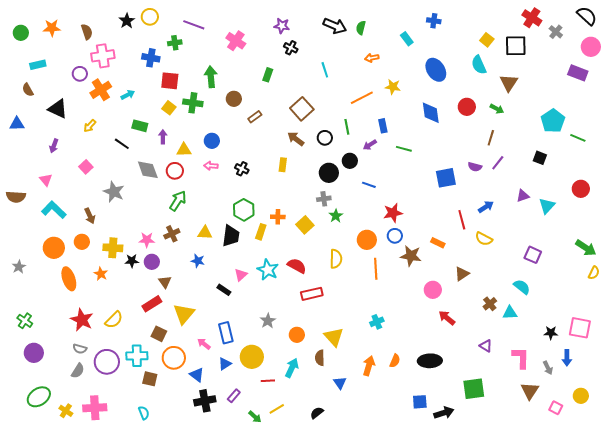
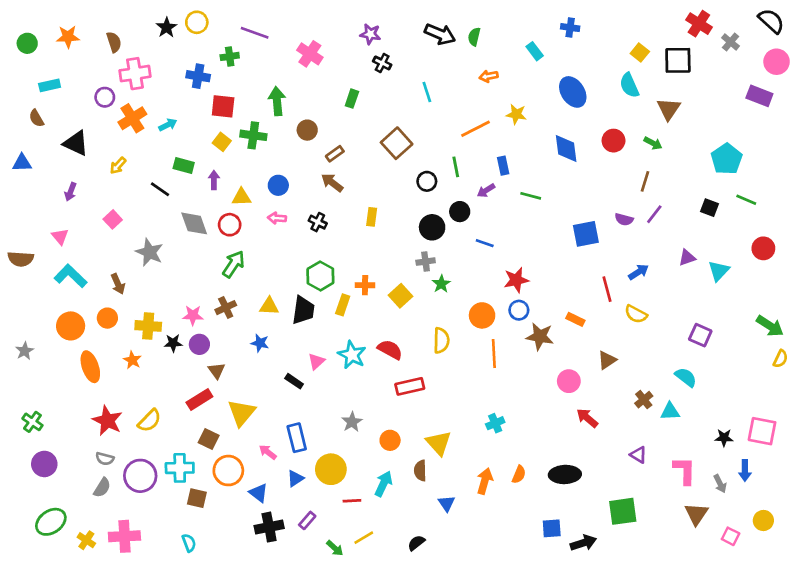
green line: (578, 138) -> (746, 200), moved
brown arrow: (296, 139) -> (332, 183), moved

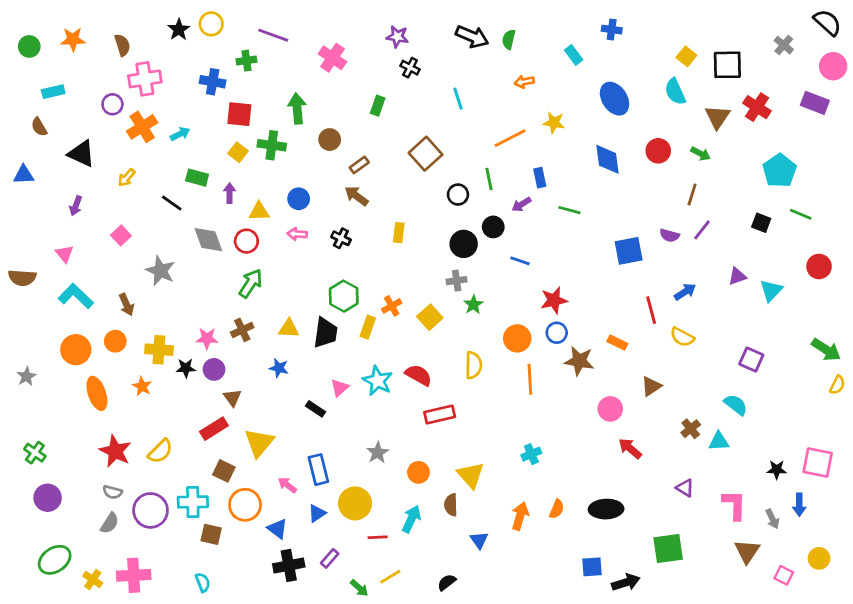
red cross: (699, 24) -> (757, 107), moved
orange cross: (365, 285) -> (392, 306), turned -30

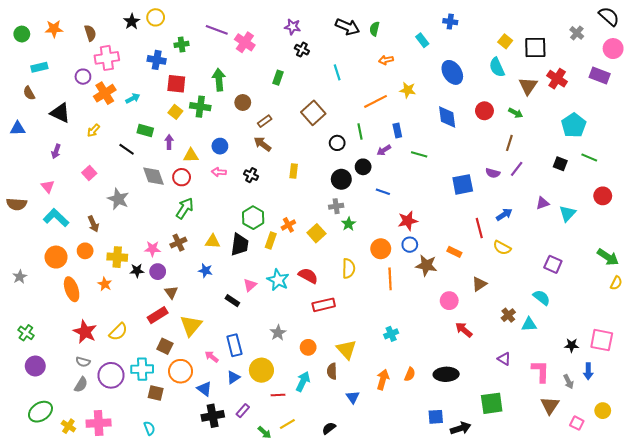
purple line: (273, 35) -> (217, 30), moved

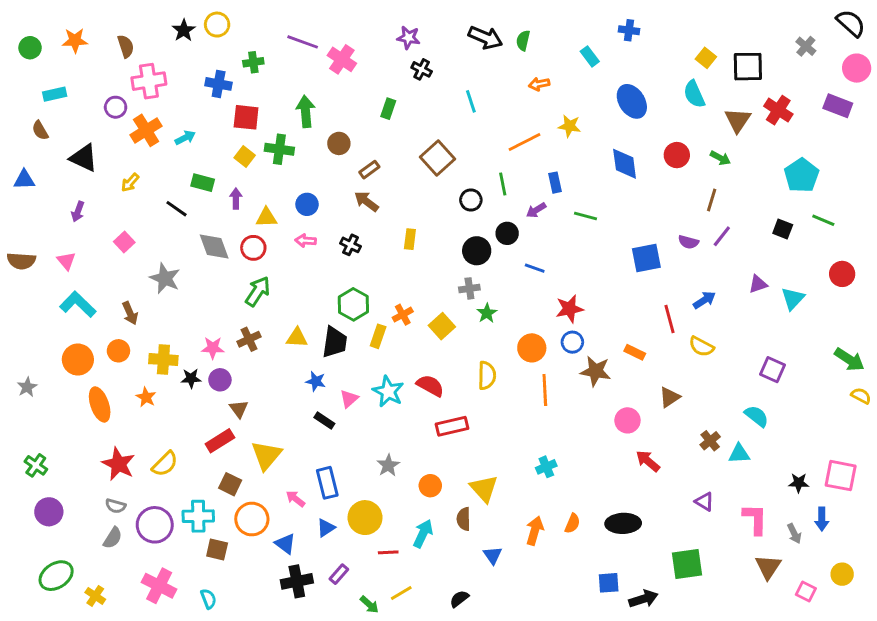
brown semicircle: (17, 204) -> (21, 261), moved
blue star: (205, 271) -> (316, 381), moved
yellow semicircle: (616, 283) -> (861, 396), turned -88
pink cross: (99, 423) -> (159, 586), moved, turned 30

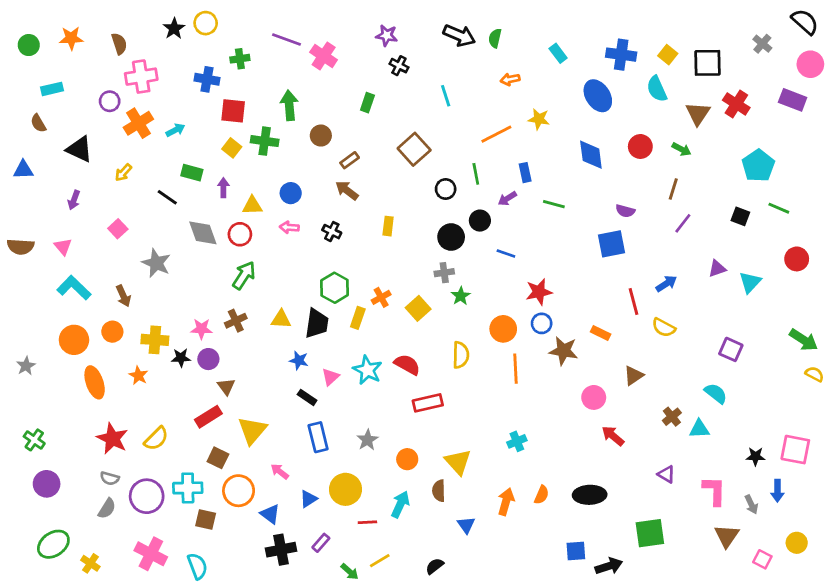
blue cross: (629, 30) -> (621, 55), moved, size x1.5
purple semicircle: (688, 242) -> (625, 211), moved
blue rectangle: (327, 483) -> (318, 437), moved
cyan semicircle: (208, 599) -> (197, 566), size x1.4

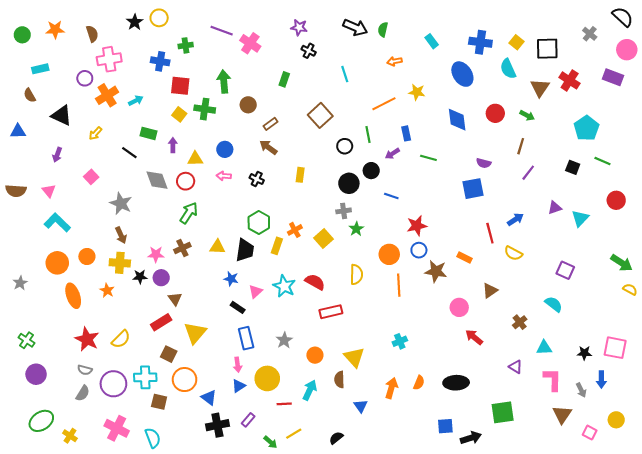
brown arrow: (123, 296) -> (121, 235), moved
cyan triangle: (699, 429) -> (544, 348), moved
pink arrow: (280, 471) -> (238, 365), moved, turned -136

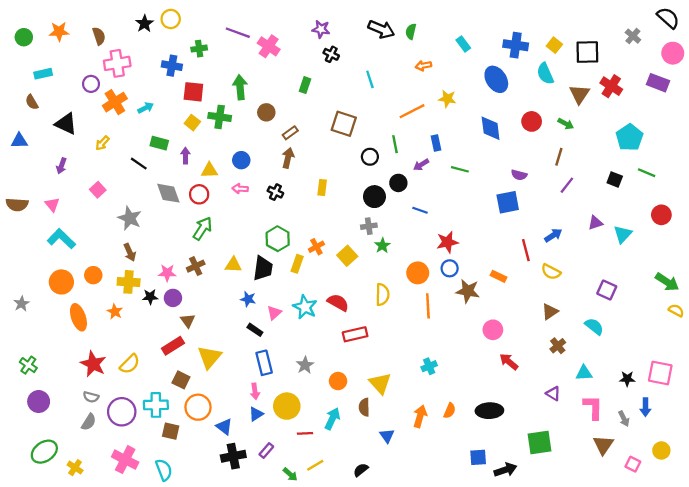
brown square: (320, 115) -> (344, 124), turned -30
brown arrow: (268, 147) -> (288, 158), turned 66
brown triangle: (490, 290) -> (550, 312), moved

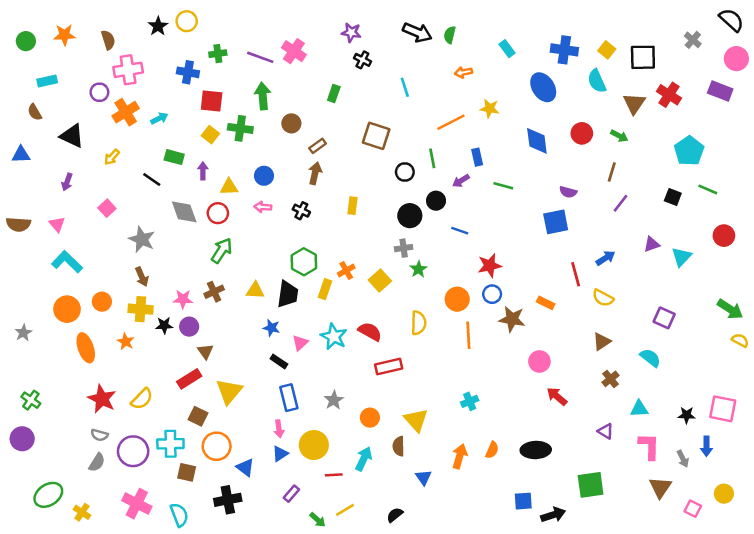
purple line: (238, 33) -> (260, 57), moved
purple circle: (39, 402) -> (22, 439), moved
black cross: (233, 456) -> (228, 500), moved

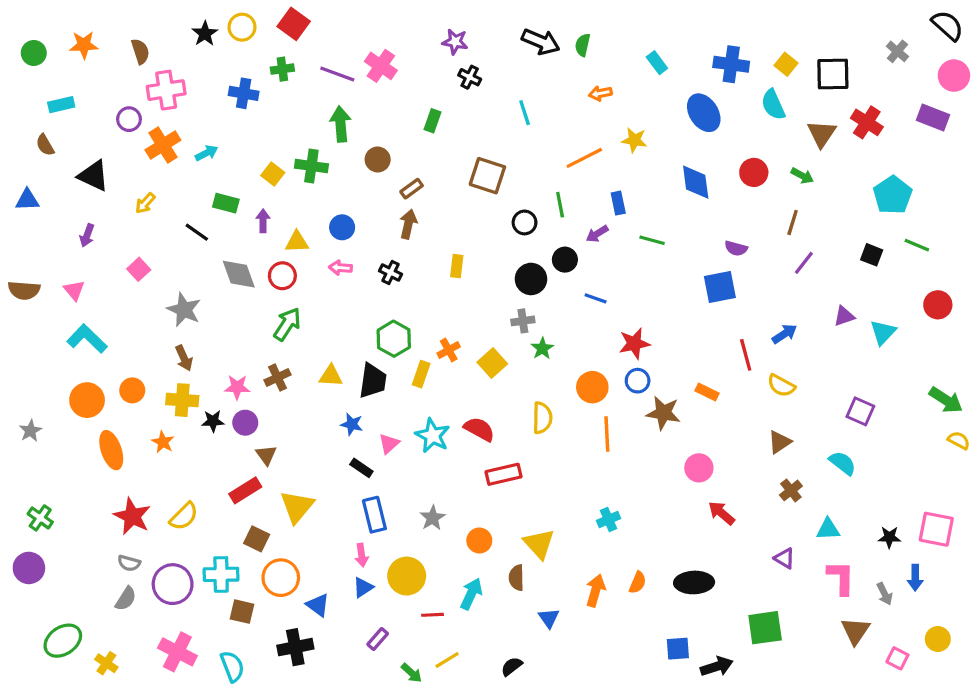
red square: (212, 101) -> (294, 24), moved, turned 30

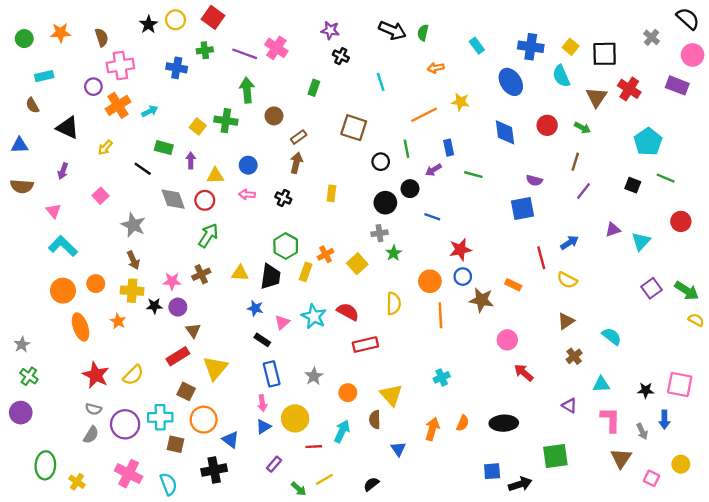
brown semicircle: (24, 290) -> (22, 186), moved
purple square: (860, 411) -> (652, 288), moved, turned 30
gray star: (31, 431) -> (22, 345), moved
green ellipse: (63, 641) -> (45, 465), turned -52

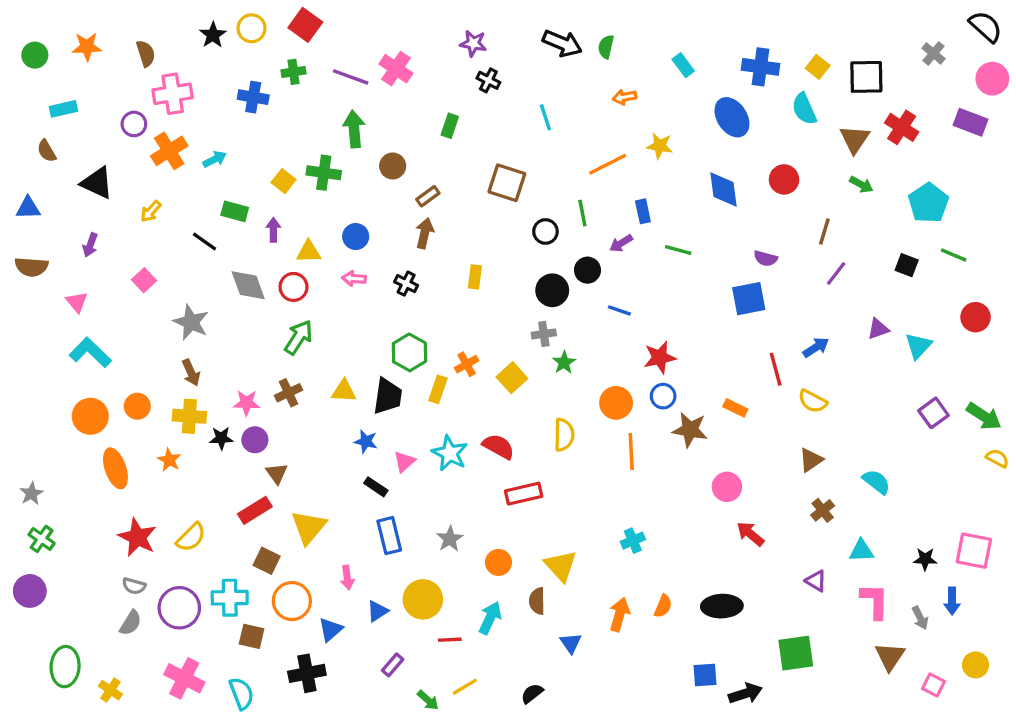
green arrow: (582, 128) -> (861, 184), moved
pink arrow: (262, 403) -> (347, 578), moved
blue triangle: (231, 440) -> (330, 630), turned 42

